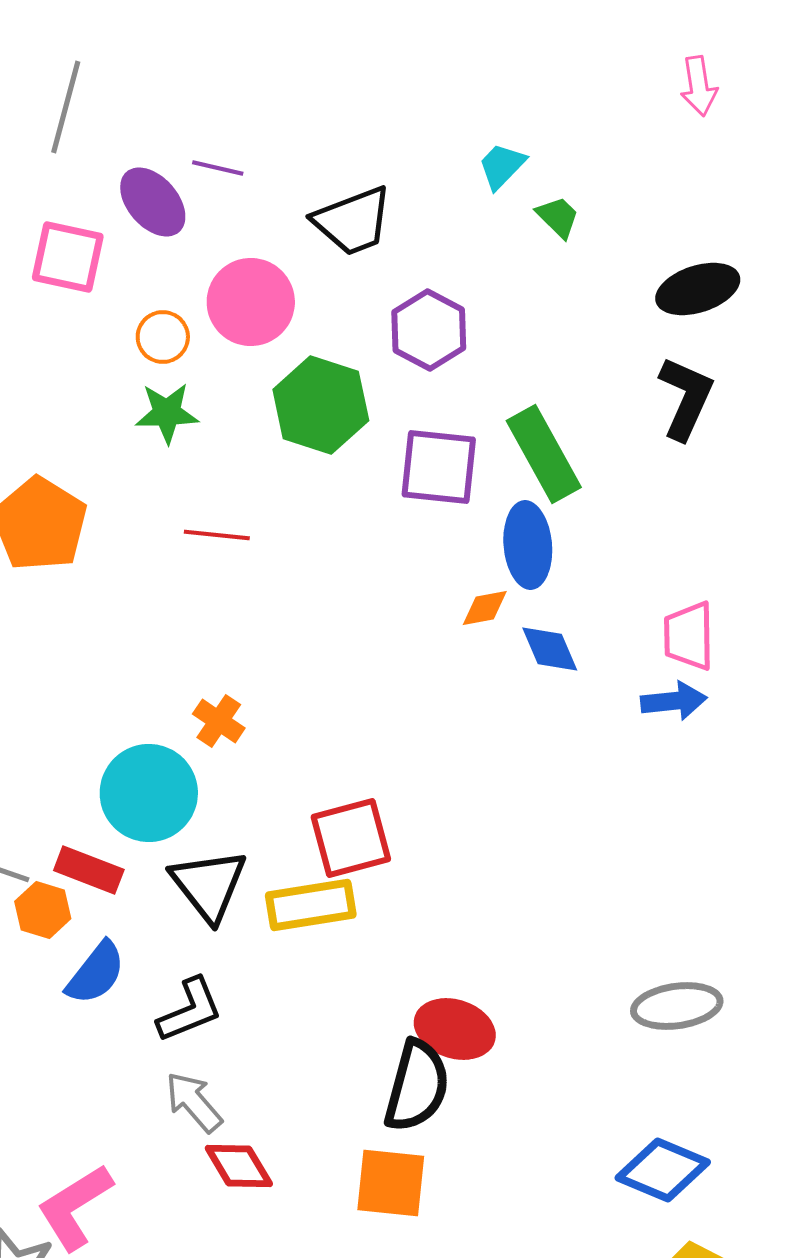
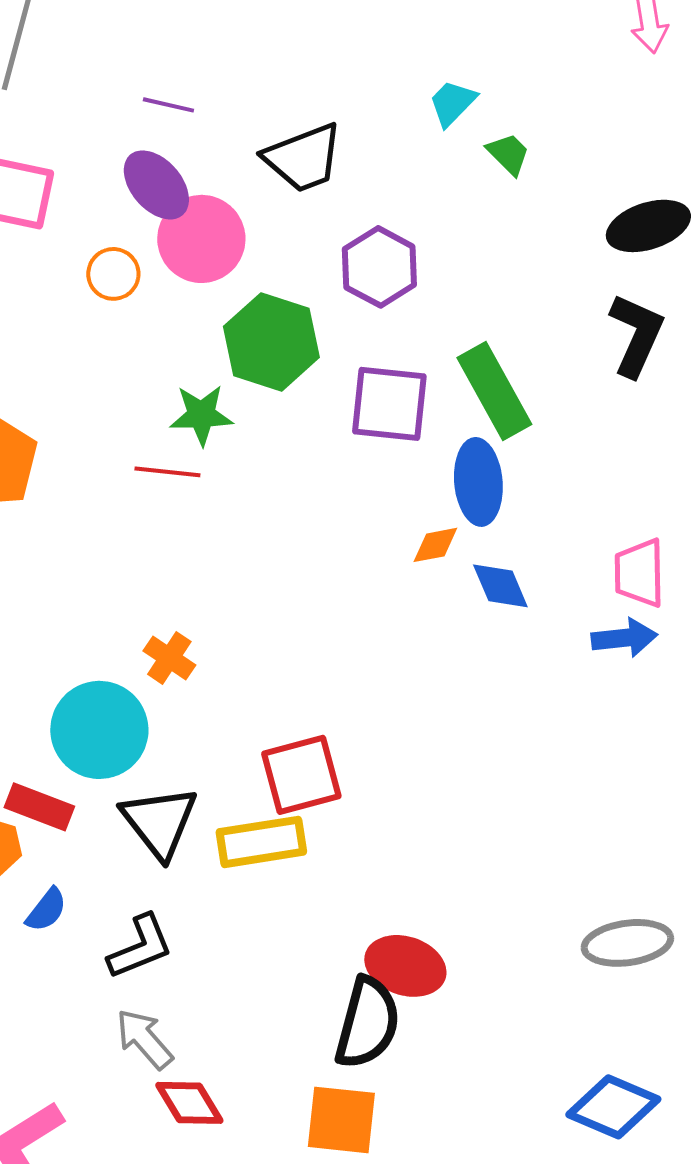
purple ellipse: (153, 202) -> (156, 185), moved
green star: (167, 413) -> (201, 415), moved
blue semicircle: (96, 973) -> (46, 910), size x0.7

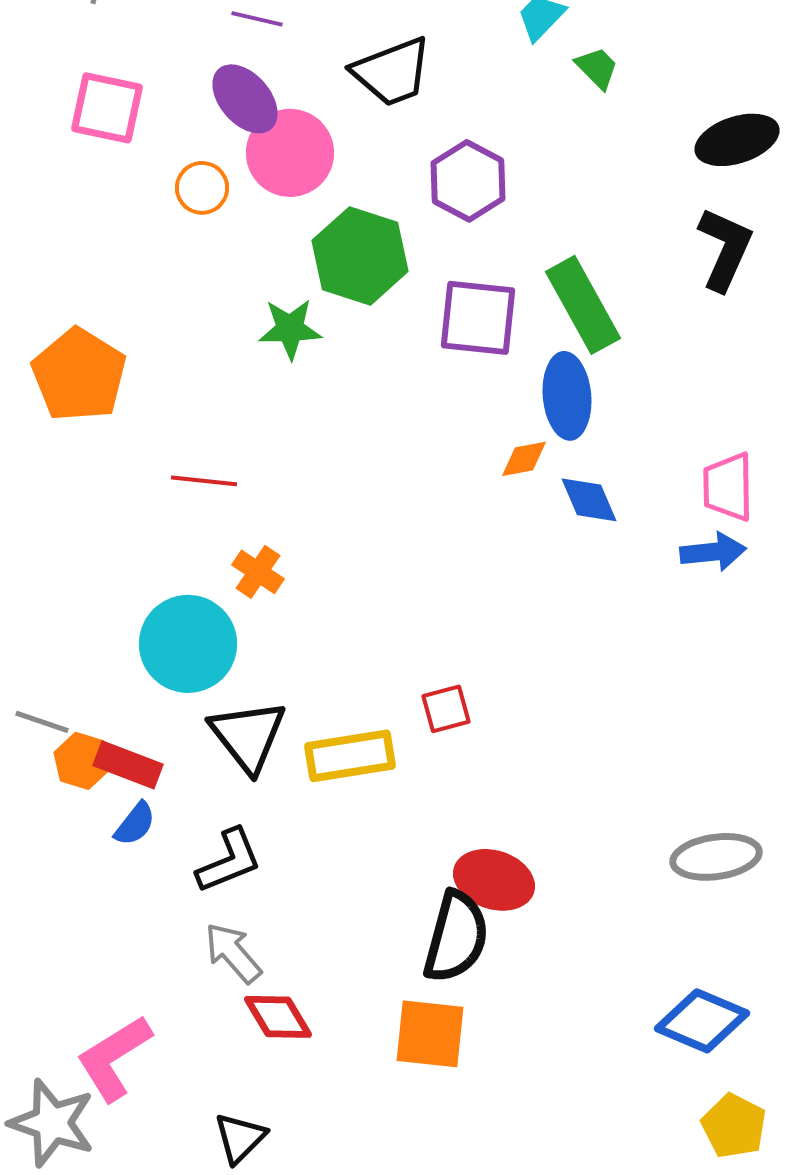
red line: (167, 472) -> (204, 481), moved
red square: (301, 775) -> (446, 709), moved, size x0.6
red rectangle: (39, 807) -> (128, 765), moved

